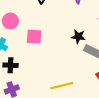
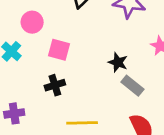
black cross: (10, 65) -> (55, 85), moved, turned -32

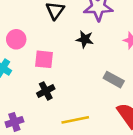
black star: (118, 62) -> (85, 39), moved

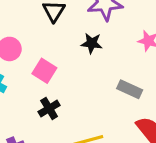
pink square: (44, 59) -> (44, 71), turned 30

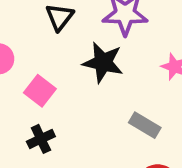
black star: (92, 43) -> (103, 62), size x1.5

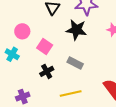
gray rectangle: (145, 125) -> (75, 63), moved

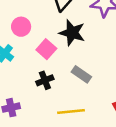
black star: (76, 30) -> (72, 33), moved

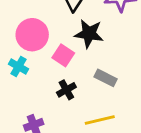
pink circle: (21, 27) -> (32, 35), size x1.5

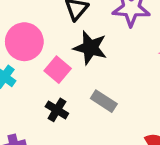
black cross: (66, 90) -> (57, 110), turned -36

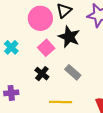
pink circle: (24, 42) -> (40, 18), moved

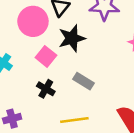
black star: (69, 37) -> (72, 38), turned -30

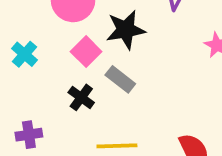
gray rectangle: (83, 81) -> (120, 79), moved

